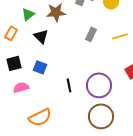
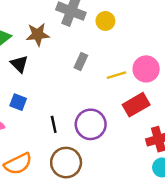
yellow line: (120, 36) -> (117, 75), moved
brown circle: (101, 116) -> (66, 163), moved

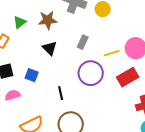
black triangle: (19, 64) -> (50, 48), moved
purple circle: (91, 124) -> (91, 73), moved

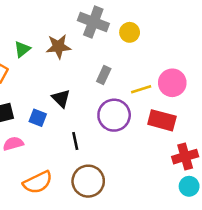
black triangle: (50, 48) -> (61, 98), moved
red rectangle: (128, 77) -> (162, 120), turned 45

